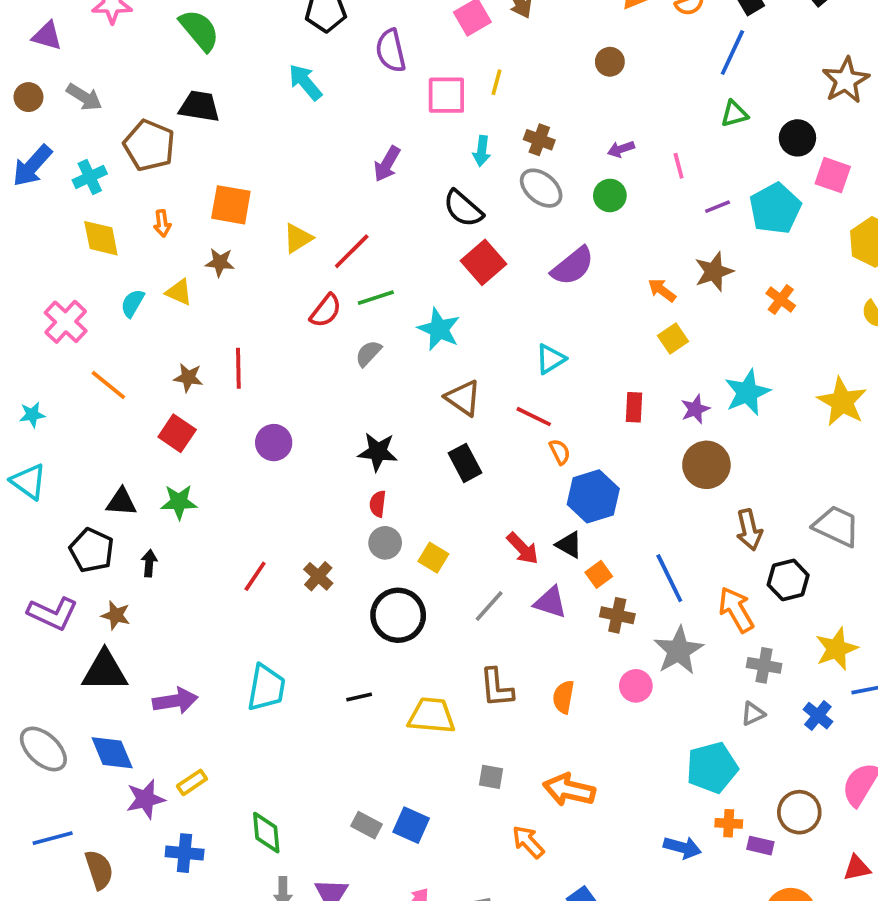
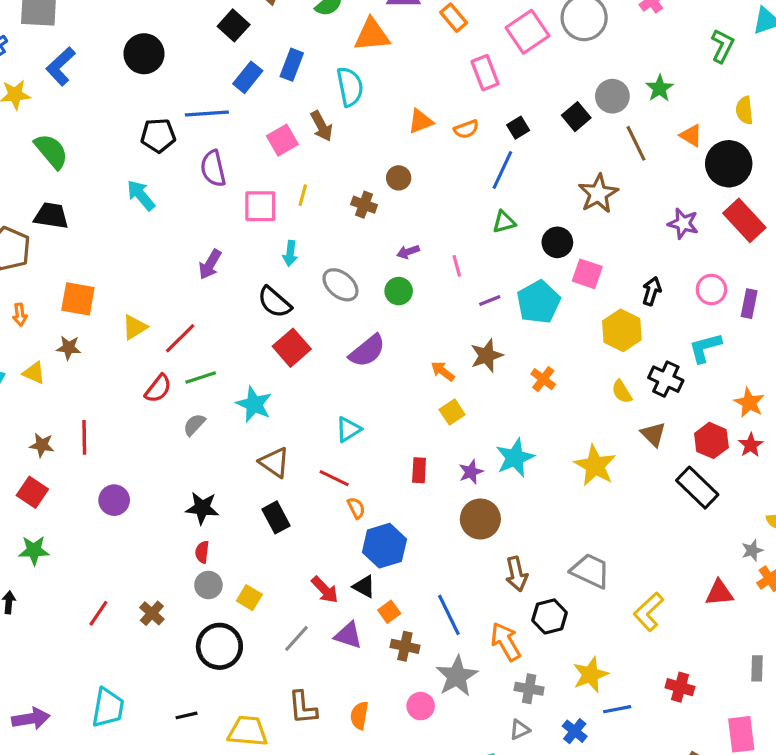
brown cross: (539, 140) -> (364, 205), moved

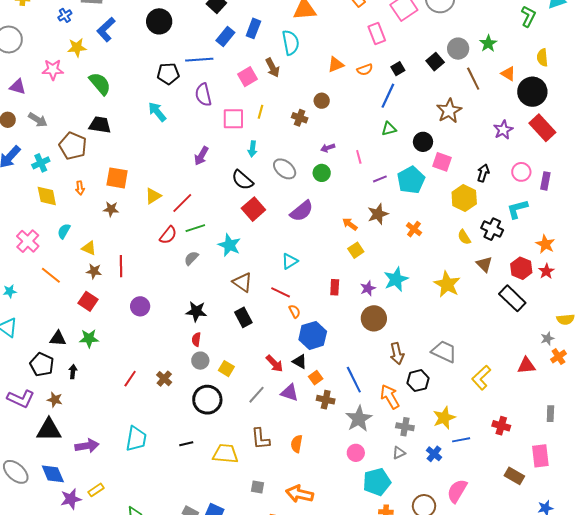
purple star: (683, 223) -> (503, 130), turned 30
yellow triangle: (34, 373) -> (89, 248), moved
pink circle: (421, 706) -> (356, 453), moved

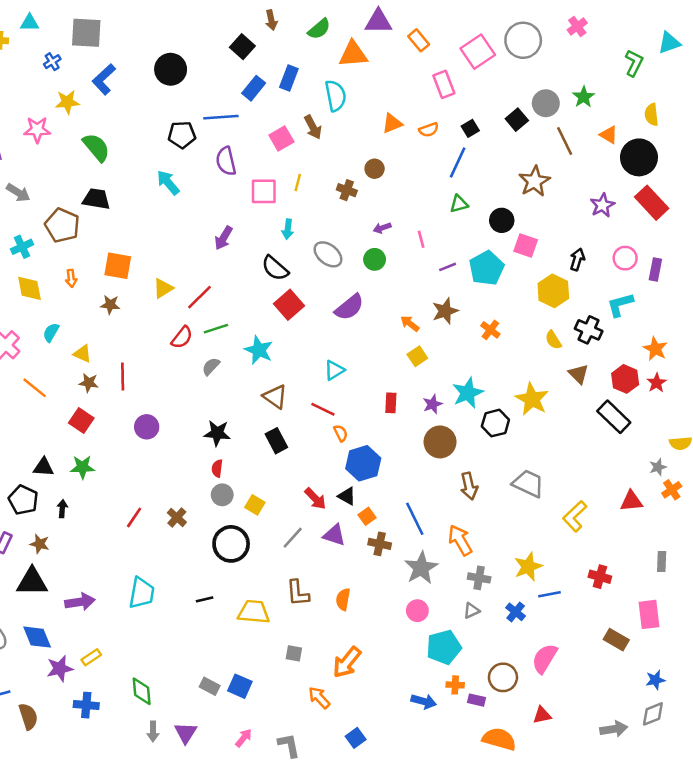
black hexagon: (418, 381) -> (495, 423), moved
orange arrow: (300, 494) -> (347, 662), turned -64

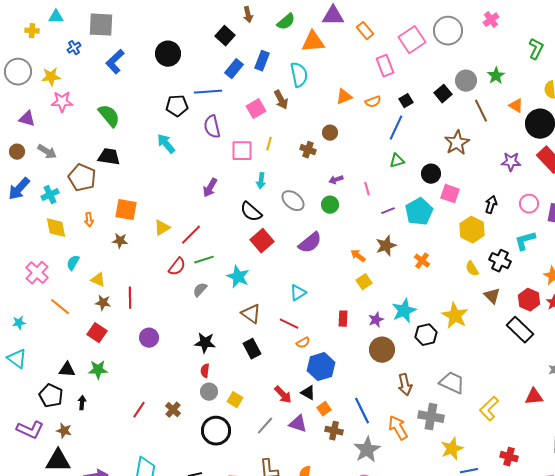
yellow star: (67, 102) -> (51, 77), moved
purple star: (602, 205) -> (511, 162), turned 30
orange semicircle: (341, 433) -> (303, 343), turned 88
gray cross: (479, 578) -> (431, 417), moved, size x1.4

